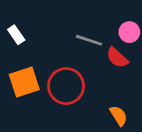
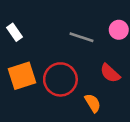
red semicircle: (117, 58) -> (110, 73), moved
orange semicircle: (119, 116) -> (93, 103), moved

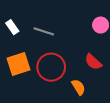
gray line: (82, 37) -> (44, 31), moved

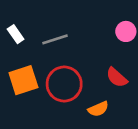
gray line: (44, 31) -> (55, 39), turned -36
orange semicircle: (78, 87) -> (98, 109), turned 98

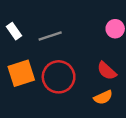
orange semicircle: (98, 109) -> (103, 97), moved

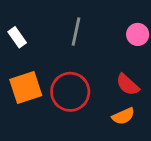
gray line: (50, 36) -> (76, 32), moved, turned -60

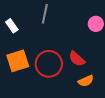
gray line: (76, 32) -> (45, 14), moved
red semicircle: (128, 85) -> (77, 59), moved

